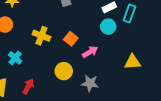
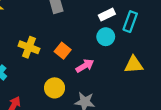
yellow triangle: (133, 62) -> (134, 65), moved

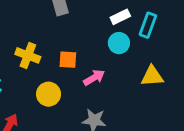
orange square: (63, 51) -> (68, 60), turned -35
yellow circle: (55, 88) -> (49, 94), moved

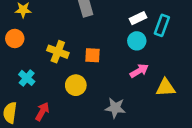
yellow triangle: (152, 76) -> (165, 88), moved
pink arrow: (94, 78) -> (139, 71), moved

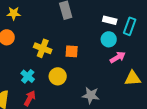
white rectangle: (138, 18) -> (110, 20), turned 40
pink arrow: (139, 71) -> (118, 57), moved
cyan cross: (27, 78) -> (28, 76), moved

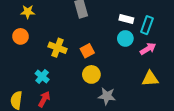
orange square: (72, 51) -> (87, 51), turned -32
pink arrow: (118, 57) -> (148, 49), moved
yellow circle: (58, 76) -> (91, 74), moved

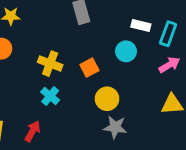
cyan circle: (125, 38) -> (126, 51), moved
yellow circle: (91, 74) -> (107, 99), moved
cyan cross: (42, 77) -> (50, 96), moved

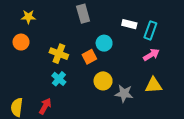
cyan circle: (126, 51) -> (104, 43), moved
gray star: (115, 127) -> (124, 94), moved

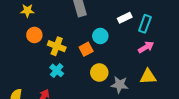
white rectangle: (129, 24) -> (125, 18), turned -40
orange circle: (21, 42) -> (34, 35), moved

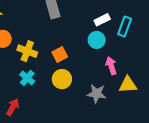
cyan circle: (100, 36) -> (97, 40), moved
pink arrow: (146, 47) -> (111, 66), moved, turned -77
yellow circle: (99, 73) -> (62, 79), moved

